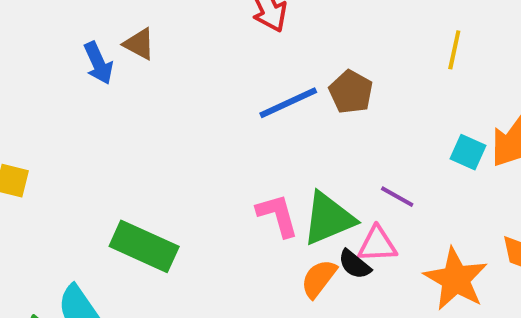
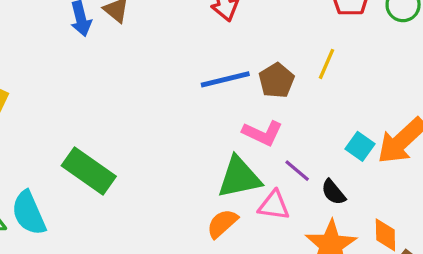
yellow line: (454, 50) -> (327, 64), moved
pink L-shape: (278, 215) -> (263, 133), moved, turned 120
black semicircle: (355, 264) -> (333, 192), moved

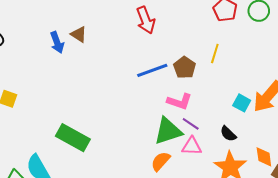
purple line: (297, 171) -> (191, 124), moved

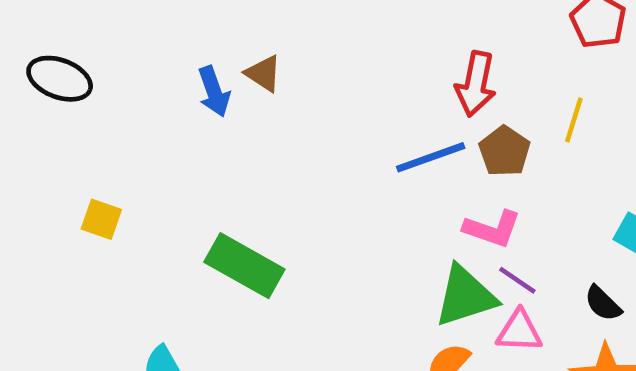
red arrow: (146, 20) -> (476, 84), moved, turned 32
green rectangle: (73, 138) -> (244, 266), moved

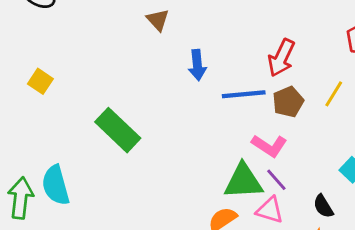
blue arrow: (214, 92) -> (197, 65), moved

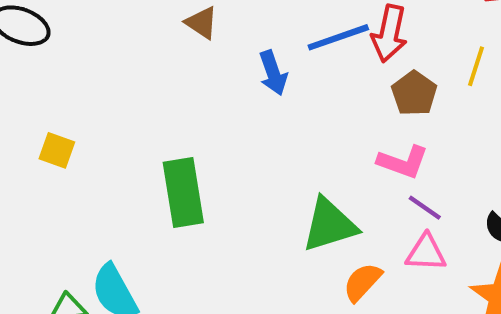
blue line: (244, 94) -> (338, 37), moved
green rectangle: (118, 130) -> (183, 192), turned 51
green triangle: (243, 181) -> (329, 225), moved

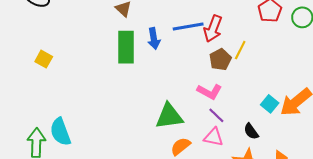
yellow line: (476, 66) -> (240, 50), moved
green rectangle: (183, 192) -> (126, 47), moved

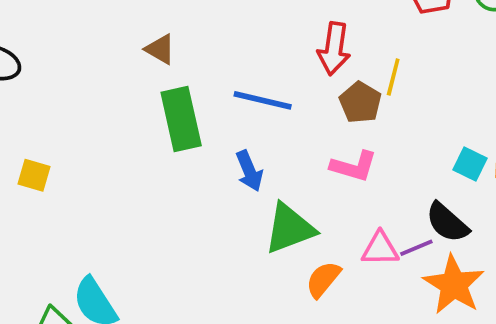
blue line: (188, 26) -> (263, 100), moved, turned 36
blue arrow: (154, 39) -> (249, 171), moved
purple line: (216, 115) -> (416, 248), moved, turned -54
black semicircle: (251, 131) -> (447, 222), size x1.4

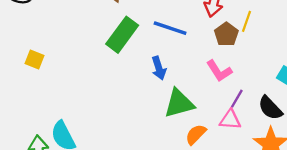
green rectangle: (181, 119) -> (122, 35), turned 44
pink L-shape: (354, 166) -> (219, 71), turned 36
purple line: (416, 248) -> (237, 99), moved, turned -42

